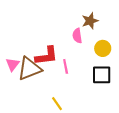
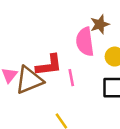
pink semicircle: (77, 36) -> (85, 42), size x1.6

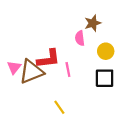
pink semicircle: (85, 42) -> (80, 38), size x0.6

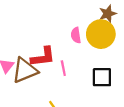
brown star: (93, 23) -> (108, 14), moved
yellow circle: (106, 51) -> (101, 34), moved, size x1.6

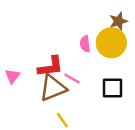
pink line: (63, 68) -> (72, 78), turned -49
brown triangle: (25, 70) -> (53, 88), moved

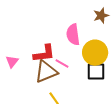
yellow circle: (111, 43) -> (95, 53), moved
pink semicircle: (85, 44) -> (73, 35), size x1.5

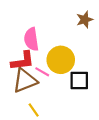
pink semicircle: (73, 35) -> (31, 39), moved
yellow circle: (95, 53) -> (61, 60), moved

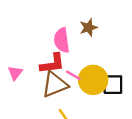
brown star: (85, 20) -> (88, 27), moved
yellow circle: (61, 60) -> (93, 80), moved

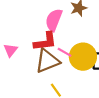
pink semicircle: (62, 40) -> (54, 20), turned 30

